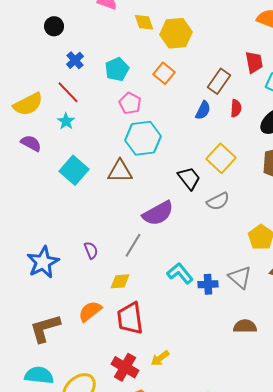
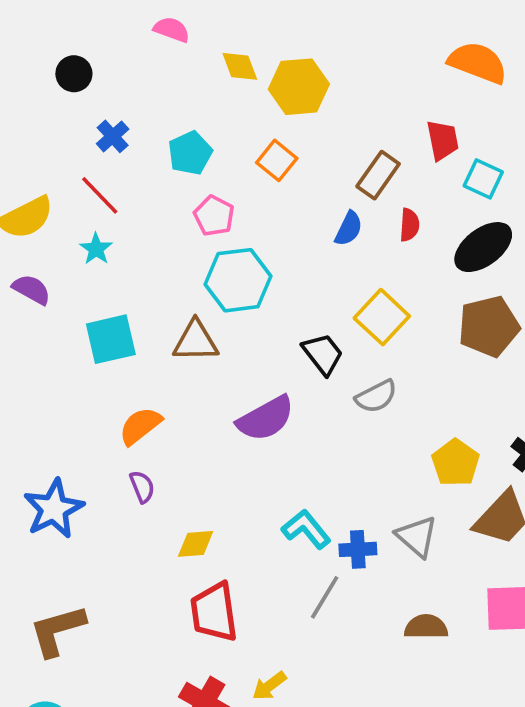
cyan square: (74, 170) -> (111, 339), turned 36
gray line: (133, 245) -> (325, 597), moved
orange semicircle: (90, 311) -> (140, 426), moved

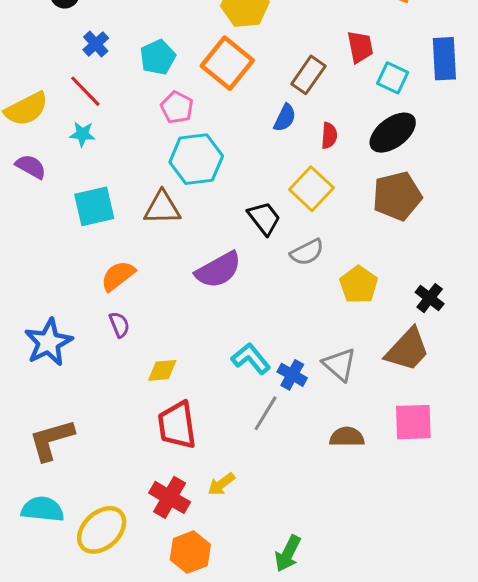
orange square: (277, 160) -> (227, 63), size x1.6
red semicircle: (409, 225) -> (329, 136), moved
cyan star: (96, 249) -> (82, 134), turned -30
yellow pentagon: (456, 463) -> (359, 285), moved
blue cross: (358, 549) -> (292, 375), turned 32

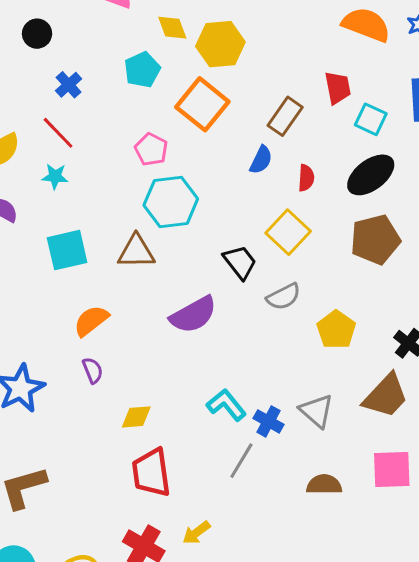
cyan pentagon: (158, 57) -> (142, 70), moved

